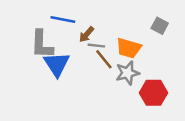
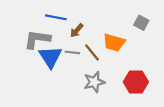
gray L-shape: (42, 44) -> (37, 39), turned 96
gray line: (96, 46) -> (72, 52), moved
gray star: (127, 73) -> (94, 82), moved

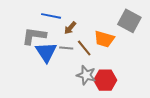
gray square: (141, 23) -> (129, 21), size x1.6
gray star: (94, 82) -> (86, 75), turned 30
red hexagon: (136, 82) -> (105, 80), moved

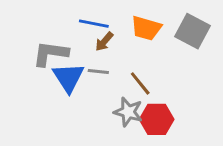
blue line: (51, 16) -> (94, 24), moved
orange trapezoid: (104, 39) -> (146, 28), moved
brown line: (84, 48) -> (140, 83), moved

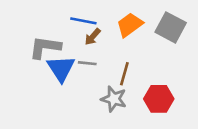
orange trapezoid: (146, 28) -> (130, 25), turned 128
brown line: (140, 83) -> (124, 74), turned 55
red hexagon: (157, 119) -> (159, 99), moved

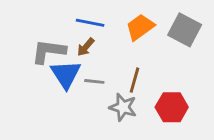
brown arrow: (93, 37) -> (86, 47), moved
gray line: (87, 63) -> (94, 81), moved

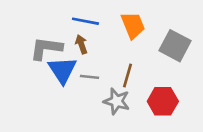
orange trapezoid: (140, 27) -> (133, 25), turned 104
gray square: (185, 30) -> (175, 46), moved
brown arrow: (86, 47) -> (81, 44), turned 120

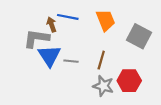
brown arrow: (81, 44) -> (52, 24), moved
gray star: (117, 101) -> (103, 86), moved

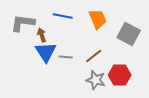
brown arrow: (52, 24) -> (42, 35), moved
gray L-shape: (36, 38) -> (23, 23), moved
brown line: (101, 60) -> (94, 56), turned 36

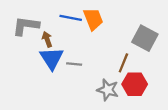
orange trapezoid: (98, 19) -> (93, 19), moved
brown line: (94, 56) -> (123, 63), moved, turned -30

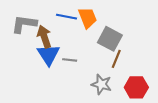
gray square: (145, 38) -> (110, 39), moved
brown arrow: (47, 39) -> (44, 37), size x1.5
red hexagon: (135, 84) -> (136, 87), moved

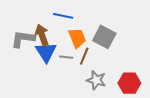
orange trapezoid: (88, 18) -> (77, 38), moved
gray L-shape: (24, 24) -> (23, 39), moved
brown line: (116, 59) -> (84, 56), moved

